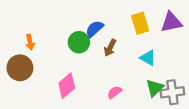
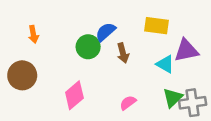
purple triangle: (171, 22) -> (186, 50), moved
yellow rectangle: (140, 23) -> (156, 26), turned -65
orange arrow: (30, 42) -> (33, 34), moved
brown arrow: (110, 48) -> (123, 53), turned -42

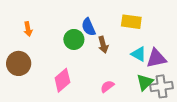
blue semicircle: (106, 32) -> (88, 27), turned -72
purple triangle: (186, 50) -> (156, 58), moved

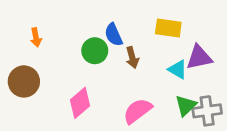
purple triangle: (156, 58) -> (199, 57), moved
pink semicircle: (107, 86) -> (138, 111), size x1.6

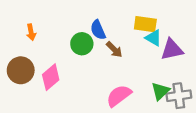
brown arrow: (132, 57) -> (114, 50), turned -30
cyan triangle: (178, 69) -> (153, 38), moved
pink diamond: (80, 103) -> (51, 77), moved

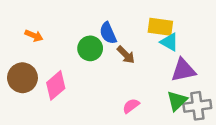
orange arrow: (31, 32) -> (34, 36), turned -56
purple triangle: (172, 50) -> (183, 70), moved
pink semicircle: (119, 96) -> (131, 106), size x0.6

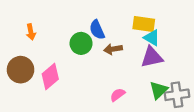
orange arrow: (34, 36) -> (31, 32), turned 56
brown arrow: (126, 55) -> (113, 49), turned 126
purple triangle: (183, 70) -> (152, 57), moved

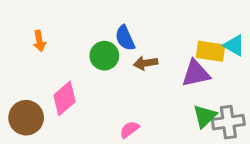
yellow rectangle: (144, 24) -> (211, 51), moved
cyan triangle: (152, 38) -> (234, 45), moved
brown circle: (21, 70) -> (26, 118), moved
pink semicircle: (118, 95) -> (129, 129), moved

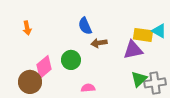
green circle: (104, 56) -> (71, 60), moved
brown circle: (26, 118) -> (30, 82), moved
pink semicircle: (129, 129) -> (88, 88), turned 32

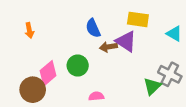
yellow rectangle: (143, 35) -> (138, 19), moved
purple triangle: (133, 50) -> (126, 41), moved, turned 45
gray cross: (155, 83) -> (170, 74), moved, turned 35

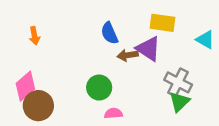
green circle: (78, 66) -> (99, 88), moved
pink diamond: (48, 73) -> (25, 86), moved
gray cross: (170, 74) -> (178, 82), moved

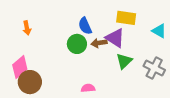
gray cross: (178, 82) -> (154, 68), moved
green circle: (99, 88) -> (77, 44), moved
green triangle: (179, 102) -> (124, 61), moved

